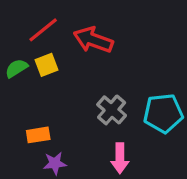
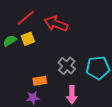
orange rectangle: (38, 135) -> (40, 81), moved

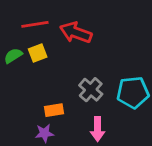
red line: (26, 18) -> (35, 24), turned 30

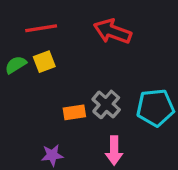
red arrow: (76, 33) -> (113, 31), moved
orange rectangle: (54, 110) -> (74, 112), moved

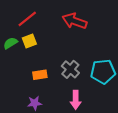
red line: (41, 28) -> (27, 19), turned -30
orange rectangle: (74, 112) -> (40, 75), moved

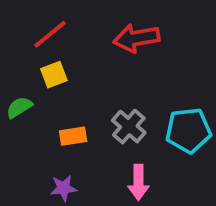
red arrow: (75, 21) -> (136, 38), turned -30
green semicircle: (10, 43) -> (19, 107), moved

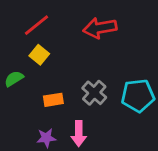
yellow square: (54, 75) -> (39, 55), turned -30
pink arrow: (138, 182) -> (79, 134), moved

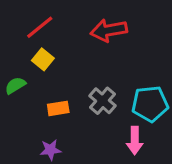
pink arrow: (79, 134) -> (135, 141), moved

